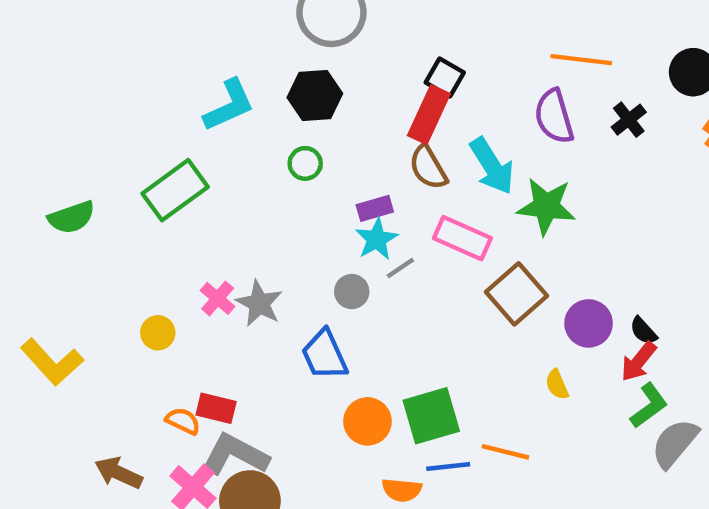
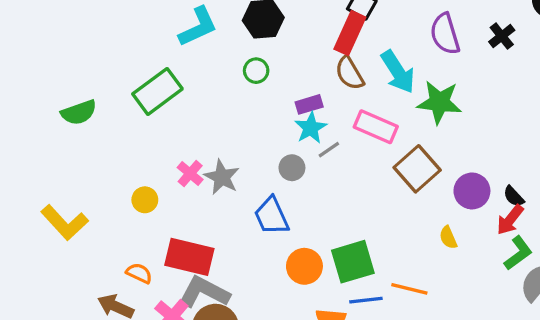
red rectangle: (216, 408) -> (189, 257), size x1.6
orange semicircle: (183, 421) -> (139, 273), moved

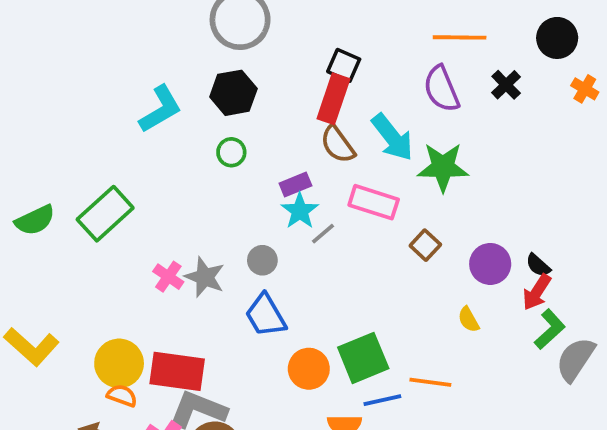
green rectangle: (157, 91) -> (105, 214), moved
gray circle: (292, 168) -> (262, 260), moved
brown square: (417, 169) -> (425, 245), size x0.6
yellow circle: (145, 200) -> (119, 363), moved, size x1.6

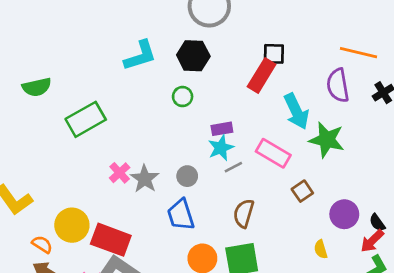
black square: (344, 65) -> (274, 54), turned -35
brown semicircle: (338, 144) -> (244, 213), moved, turned 40
green semicircle: (35, 220) -> (37, 87), moved
orange semicircle: (122, 396) -> (42, 244), moved

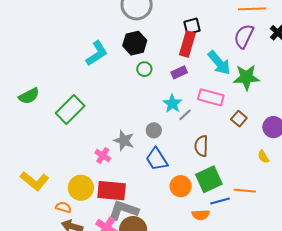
purple semicircle: (338, 85) -> (244, 36), turned 50
green circle: (183, 97) -> (144, 69), moved
purple rectangle: (222, 129) -> (179, 72), moved
pink cross: (120, 173) -> (103, 155), moved

